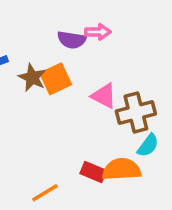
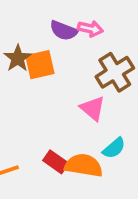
pink triangle: (104, 96) -> (93, 108), moved
brown cross: (136, 113) -> (115, 72), moved, turned -30

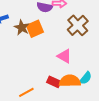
pink triangle: (93, 108) -> (64, 56), moved
cyan semicircle: (114, 148) -> (86, 78), moved

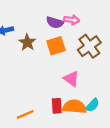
orange square: (35, 29) -> (56, 46), moved
red rectangle: (54, 82) -> (57, 106), turned 56

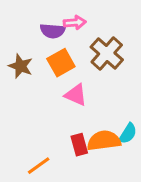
pink triangle: (71, 79) -> (76, 95), moved

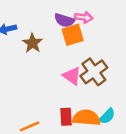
brown cross: (107, 53) -> (94, 72), moved
orange square: (61, 63) -> (73, 35), moved

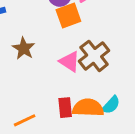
brown star: (32, 43) -> (24, 48), moved

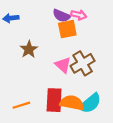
cyan semicircle: (111, 105) -> (90, 103), size x1.5
red rectangle: (65, 108) -> (54, 100), size x1.5

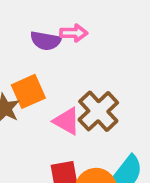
orange square: (67, 29) -> (28, 91), moved

